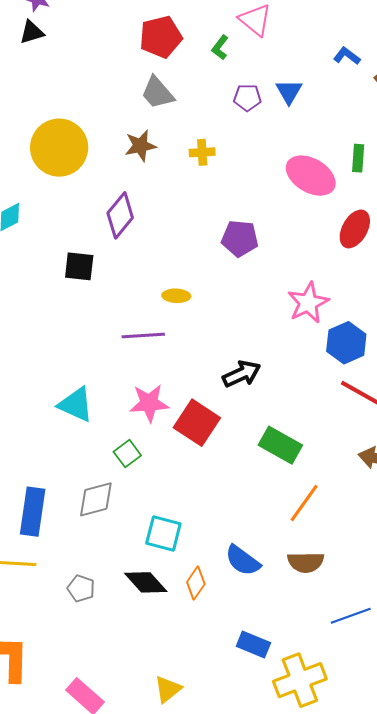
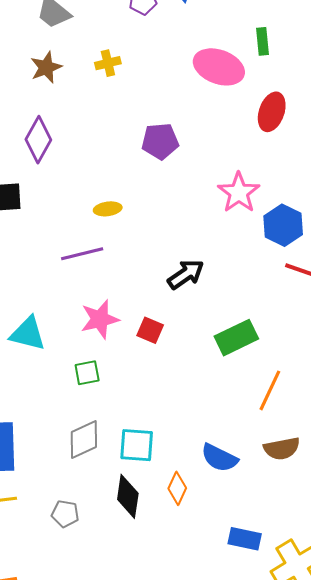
red square: (197, 423) -> (150, 330), size x0.6
green rectangle: (280, 445) -> (236, 338), turned -45
green square: (127, 454) -> (87, 373), turned 36
gray diamond: (96, 499) -> (84, 439), moved
black diamond: (146, 582) -> (128, 496), turned 60

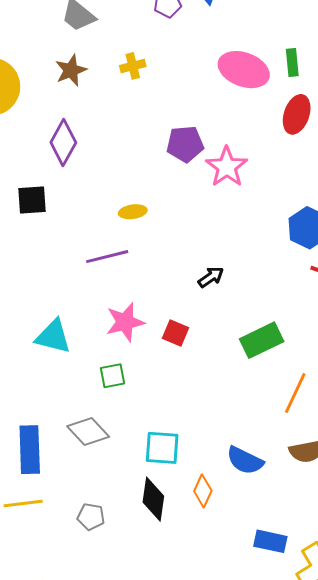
green rectangle: (263, 41) -> (292, 63), moved
pink star: (239, 193) -> (227, 167), moved
black arrow: (186, 274) -> (211, 277), size x0.7
gray diamond: (84, 439) -> (88, 431), moved, turned 72

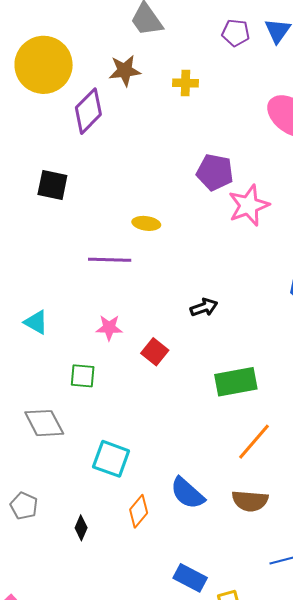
purple diamond: (63, 142) -> (88, 111), moved
pink star: (125, 322) -> (109, 328), size x0.7
cyan triangle: (53, 337) -> (36, 322), size x0.7
black diamond: (153, 499) -> (81, 528), moved, size x0.6

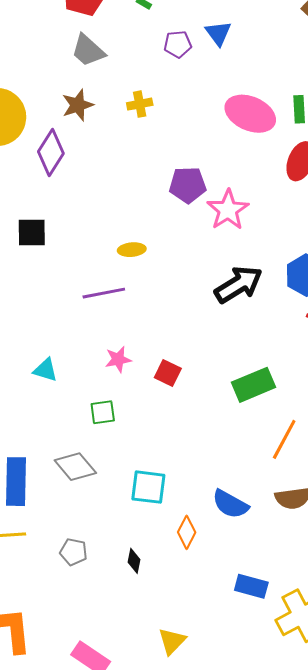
black arrow: (204, 307) -> (239, 284), moved, size x1.8

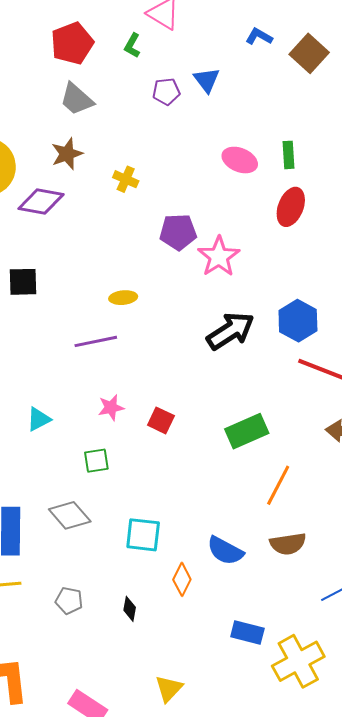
yellow cross: (140, 104) -> (126, 179), moved, turned 35
pink ellipse: (250, 114) -> (240, 160), size x0.7
purple diamond: (51, 152) -> (41, 202), turned 69
cyan triangle: (46, 370) -> (39, 419), turned -44

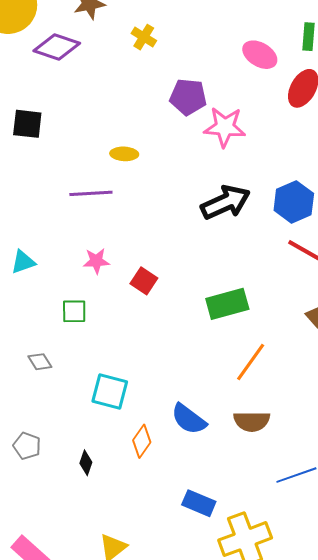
pink ellipse: (240, 160) -> (260, 55), moved
pink star: (219, 257) -> (225, 127), turned 30
gray diamond: (70, 515) -> (40, 362), size x0.6

